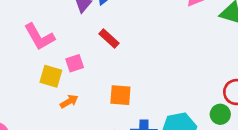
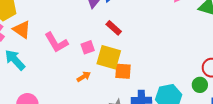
pink L-shape: (39, 37) -> (56, 42), moved
yellow square: (51, 76) -> (109, 57), moved, size x1.4

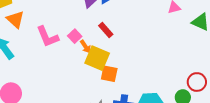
pink square: (88, 47) -> (75, 36), moved, turned -32
orange arrow: (84, 77) -> (85, 47), moved, turned 80

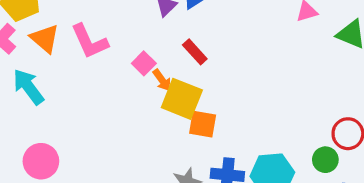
pink L-shape: (47, 37) -> (89, 41), moved

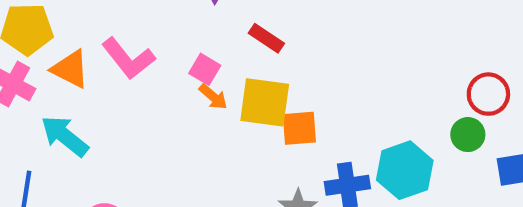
orange arrow: (162, 80) -> (213, 97), moved

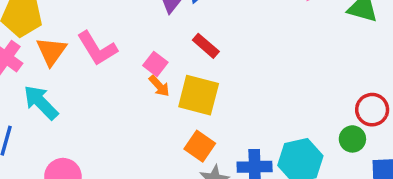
orange triangle: (70, 69) -> (51, 51), turned 32
orange square: (299, 128) -> (200, 146), moved, turned 32

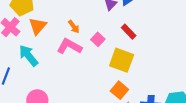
pink L-shape: (97, 48) -> (69, 46), moved, turned 145
orange arrow: (159, 86) -> (74, 27), moved

